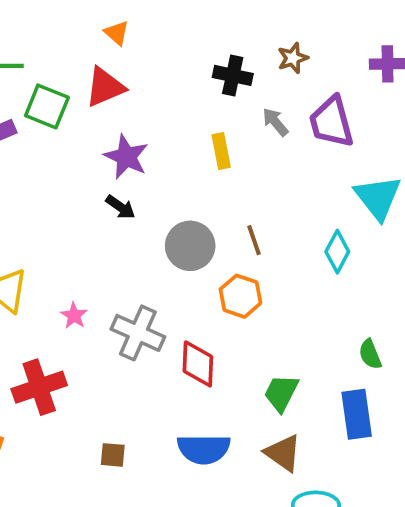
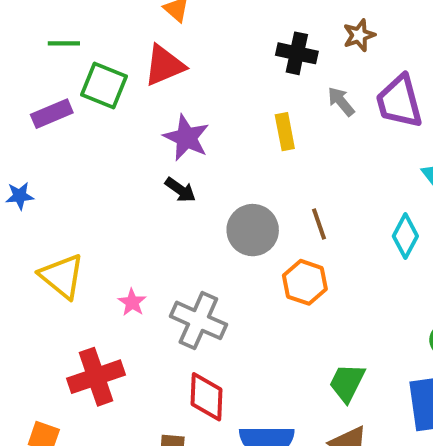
red diamond: (198, 364) -> (206, 397), moved

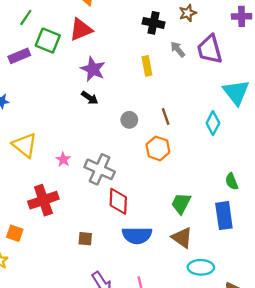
green line: (64, 43) -> (26, 17), turned -56
gray circle: (253, 230) -> (129, 120), size x0.6
red diamond: (206, 397) -> (118, 201), moved

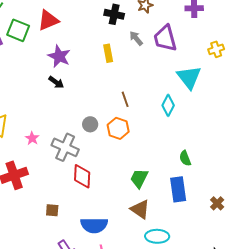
gray circle: (129, 120) -> (90, 124), moved
blue semicircle: (137, 235) -> (94, 225), moved

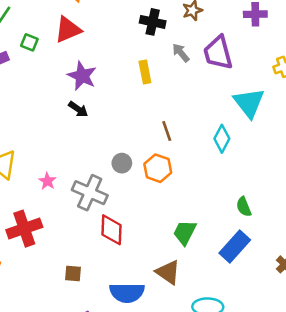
green square: (18, 30) -> (29, 42), size x0.6
blue rectangle: (178, 189) -> (235, 247), turned 50
brown triangle: (140, 209) -> (168, 272), moved

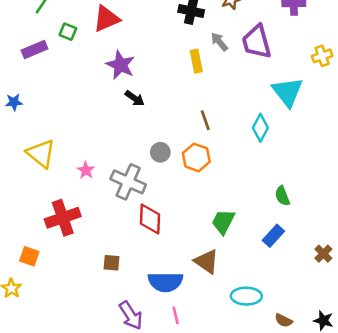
yellow rectangle: (145, 72) -> (196, 61), moved
black arrow: (78, 109) -> (135, 98), moved
blue rectangle: (235, 247) -> (273, 236), size x0.7

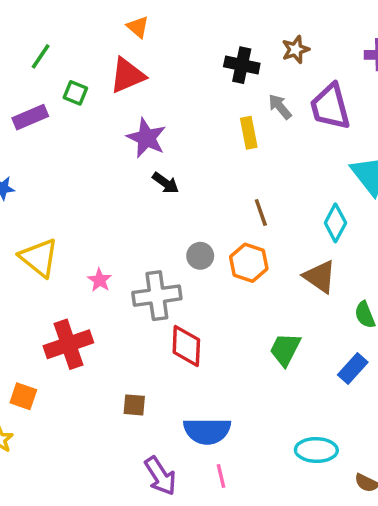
gray cross: (128, 182) -> (157, 296), turned -32
brown triangle: (207, 261) -> (320, 277), moved

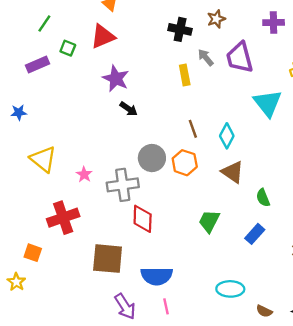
cyan diamond: (335, 223) -> (227, 136), moved
gray circle: (200, 256) -> (152, 158), size x1.5
brown square: (134, 405) -> (108, 259), size x2.0

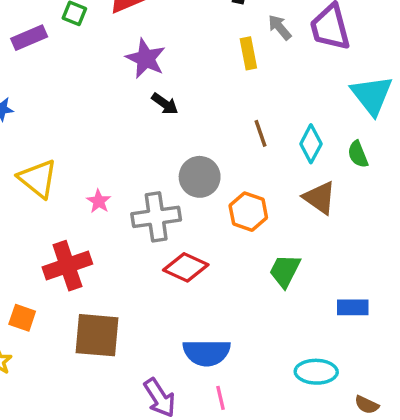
orange hexagon: (185, 163) -> (248, 212), moved
green semicircle: (263, 198) -> (358, 154), moved
red diamond: (143, 219) -> (186, 267), turned -68
blue rectangle: (255, 234) -> (353, 307), moved, turned 48
brown square: (108, 259) -> (97, 335), moved

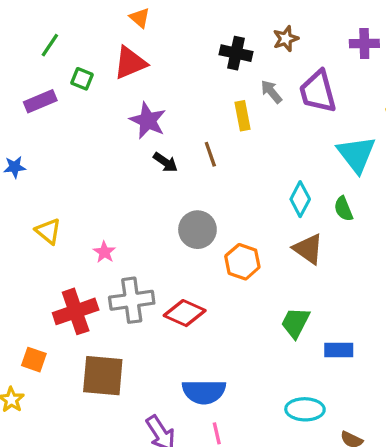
brown line: (261, 133) -> (210, 154), moved
yellow triangle: (38, 179) -> (48, 231), size x0.7
gray cross: (156, 217) -> (132, 300), moved
green trapezoid: (285, 271) -> (295, 323), moved

